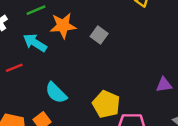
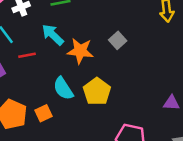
orange star: (63, 26) -> (80, 51), moved
yellow pentagon: (106, 104) -> (97, 91), moved

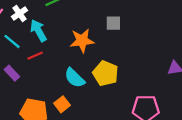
cyan arrow: (53, 35) -> (38, 31), moved, turned 30
gray square: (118, 40) -> (113, 23), turned -35

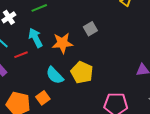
gray square: (113, 23) -> (90, 29), turned -32
cyan arrow: (38, 31) -> (35, 38), moved

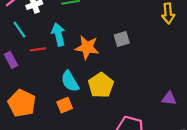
orange square: (43, 98) -> (65, 105), moved

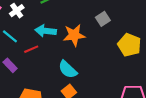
cyan arrow: (58, 34) -> (46, 31), turned -54
yellow pentagon: (101, 85) -> (129, 45), moved

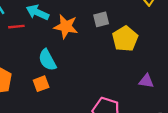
yellow pentagon: (129, 45) -> (125, 39), moved

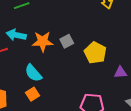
gray square: (101, 19) -> (67, 41), moved
yellow pentagon: (125, 39) -> (95, 53), moved

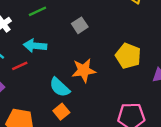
gray square: (67, 41) -> (80, 25), moved
orange star: (43, 42) -> (84, 70), moved

